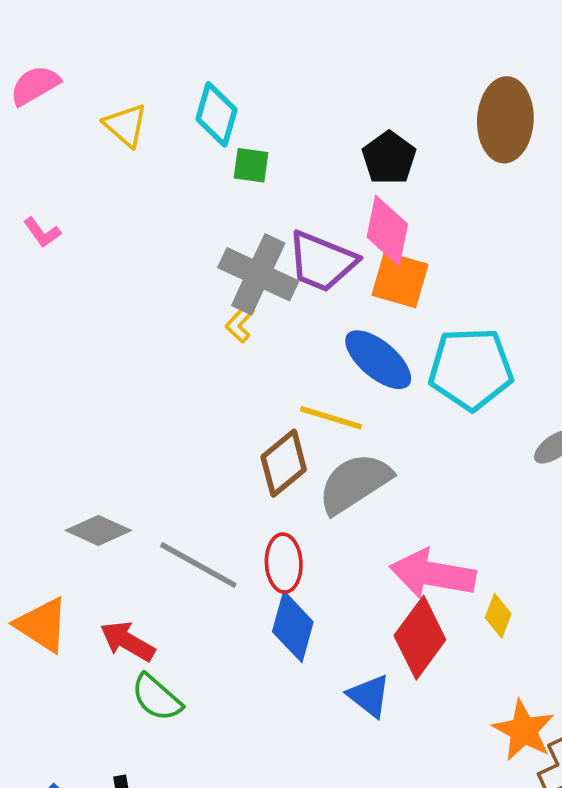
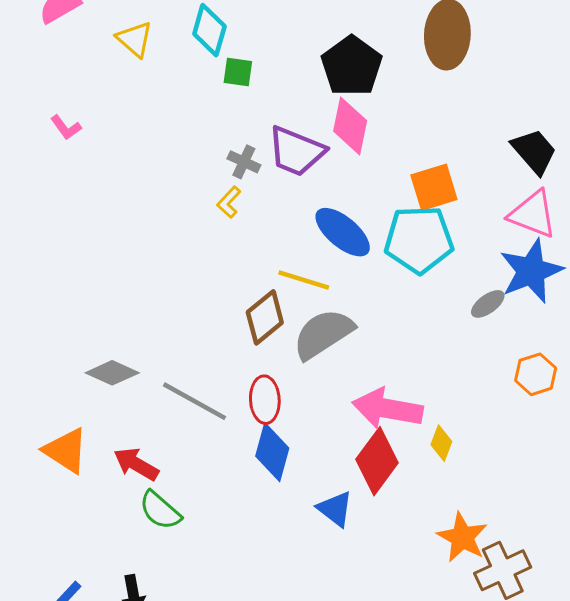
black pentagon: (389, 158) -> (352, 66), size x1.4
gray cross: (258, 274) -> (244, 162), size x0.5
orange square: (400, 280) -> (434, 187), moved, turned -33

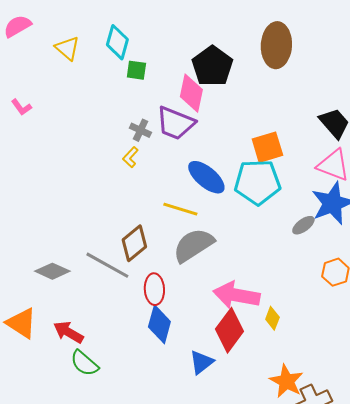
pink diamond: (350, 126) -> (191, 93), moved
brown diamond: (265, 317) -> (134, 243), moved
gray line: (195, 401) -> (107, 265), moved
blue triangle: (335, 509) -> (201, 362), turned 44

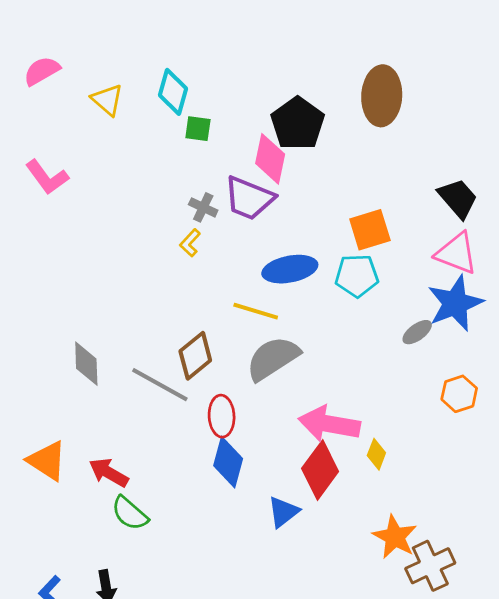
pink L-shape: (21, 107) -> (47, 177), size x1.6
blue ellipse: (206, 177) -> (290, 269), turned -51
cyan pentagon: (257, 182) -> (357, 276), size x0.7
gray diamond: (52, 271) -> (86, 364), moved, turned 64

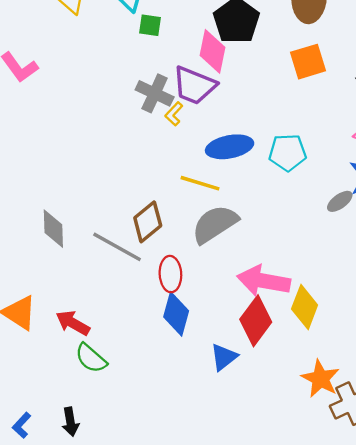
gray cross: (203, 207) -> (155, 93), size x1.5
orange square: (370, 230) -> (308, 62), moved
yellow L-shape: (190, 243) -> (174, 114), moved
yellow diamond: (376, 454) -> (305, 307), size x1.6

